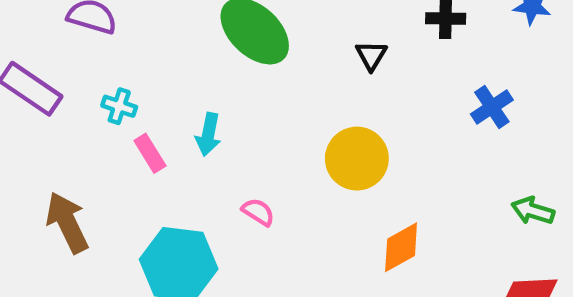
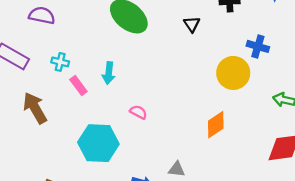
blue cross: (492, 107) -> (258, 46), turned -35
yellow circle: (357, 159) -> (233, 73), moved
brown arrow: (67, 223) -> (35, 108), moved

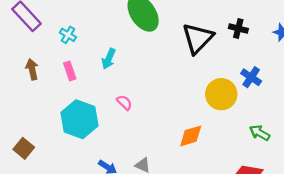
black triangle: (192, 24) -> (198, 38), size x2.0
pink rectangle: (78, 86) -> (70, 71), moved
brown arrow: (35, 108) -> (32, 69), size x0.7

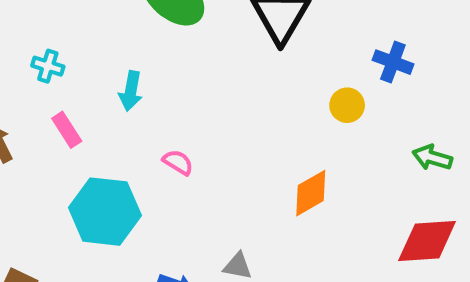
yellow circle: (221, 94) -> (347, 105), size x0.6

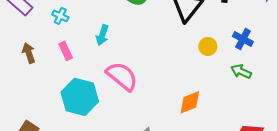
yellow circle: (347, 105) -> (208, 46), moved
green arrow: (432, 158) -> (241, 72), moved
pink semicircle: (178, 162) -> (122, 76), size x2.0

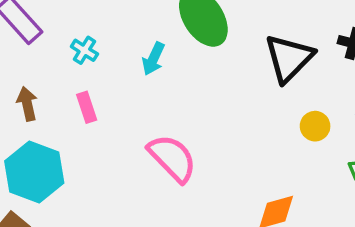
cyan arrow: (102, 35) -> (153, 59), moved
cyan hexagon: (80, 97) -> (34, 172), moved

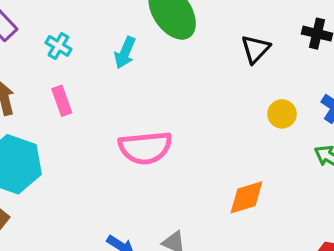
black triangle: (289, 58) -> (255, 49), size x0.6
pink semicircle: (172, 158) -> (145, 148), turned 130

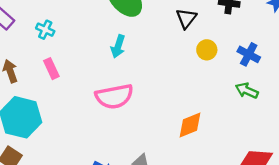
cyan arrow: (125, 53) -> (118, 46), moved
yellow circle: (282, 114) -> (207, 50), moved

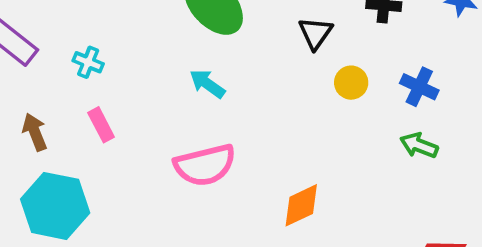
cyan arrow: (118, 46) -> (207, 84), turned 110
orange diamond: (190, 125) -> (301, 205), moved

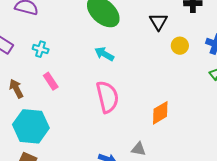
pink semicircle: (205, 165) -> (107, 97), turned -84

